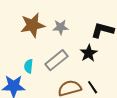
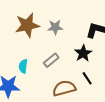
gray rectangle: (57, 60) -> (51, 60), size x0.7
black line: (93, 87) -> (87, 78), moved

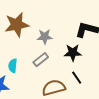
gray star: (55, 27) -> (45, 37), moved
black star: (83, 53) -> (73, 53), turned 30

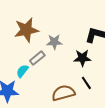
gray rectangle: (41, 60) -> (37, 58), moved
cyan semicircle: (13, 66) -> (22, 71), turned 32

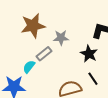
black star: (82, 58) -> (89, 54), turned 30

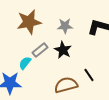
gray star: (61, 38) -> (65, 26), moved
black star: (89, 54) -> (63, 50), moved

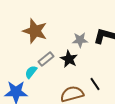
brown star: (29, 22) -> (35, 31), turned 30
gray star: (65, 26) -> (80, 40), moved

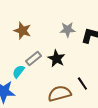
brown star: (35, 31) -> (22, 31), size x0.7
gray star: (80, 40) -> (67, 30), moved

